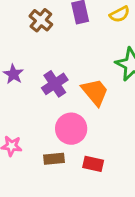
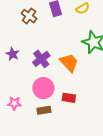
pink circle: (71, 129) -> (43, 88), moved
red rectangle: (93, 164) -> (69, 98), moved

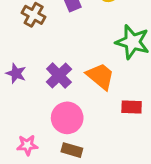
red rectangle: (69, 98) -> (132, 107), moved
brown rectangle: (44, 110) -> (72, 150), turned 32

